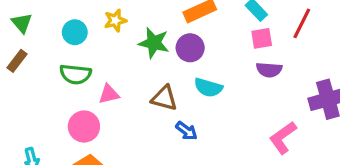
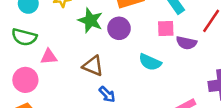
pink square: (262, 38) -> (166, 28), moved
purple semicircle: (269, 70) -> (186, 43), moved
cyan semicircle: (208, 87) -> (150, 62), moved

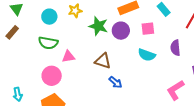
pink square: (166, 28) -> (148, 29), moved
purple semicircle: (186, 43) -> (175, 48), moved, turned 77

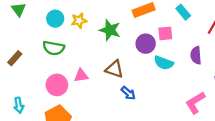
yellow star: (75, 11) -> (79, 21), moved
purple circle: (121, 31) -> (146, 44), moved
brown rectangle: (12, 32) -> (15, 58), moved
pink triangle: (68, 56) -> (81, 76), moved

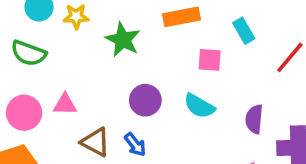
purple circle: (146, 44) -> (145, 100), moved
purple semicircle: (196, 55) -> (254, 119), moved
brown triangle: (114, 69) -> (95, 142), moved

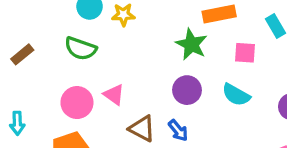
green star: (123, 40) -> (191, 44), moved
pink triangle: (65, 104) -> (114, 95), turned 35

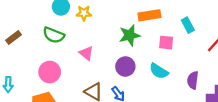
green star: (191, 44) -> (130, 35), turned 30
pink triangle: (114, 95) -> (86, 53), moved

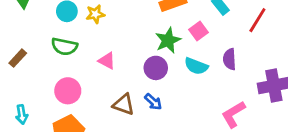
green star: (130, 35) -> (168, 40), moved
pink square: (166, 43) -> (199, 31), turned -32
purple semicircle: (193, 80) -> (230, 59), moved

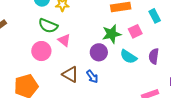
green semicircle: (64, 46) -> (48, 26), moved
pink circle: (68, 91) -> (41, 51), moved

